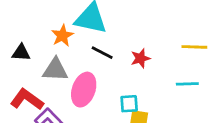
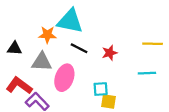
orange star: (62, 36) -> (47, 35), turned 30

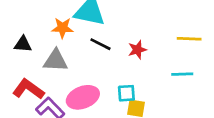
pink ellipse: (64, 78) -> (83, 97), moved, turned 50

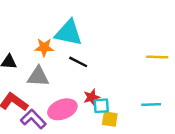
red star: (137, 50) -> (92, 97), moved
cyan line: (182, 74) -> (151, 104), moved

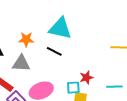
cyan triangle: (68, 33) -> (60, 28), moved
red star: (92, 97) -> (86, 78), moved

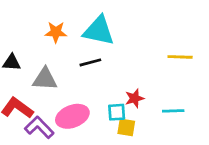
orange star: (26, 39) -> (56, 32), moved
black line: (54, 51) -> (90, 62), turned -42

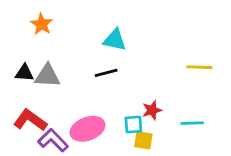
cyan triangle: (99, 31) -> (115, 40), size x0.7
orange star: (56, 32) -> (42, 24), moved, turned 30
gray triangle: (45, 79) -> (47, 76), moved

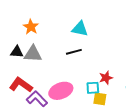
orange star: (42, 24) -> (31, 27), moved

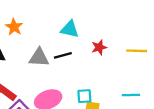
gray triangle: (33, 54) -> (39, 58), moved
red star: (106, 78) -> (99, 47), moved

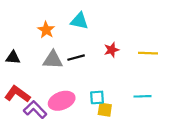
orange star: (14, 27) -> (46, 30), moved
cyan triangle: (70, 29) -> (79, 21), moved

